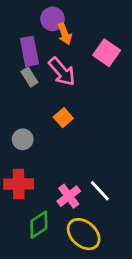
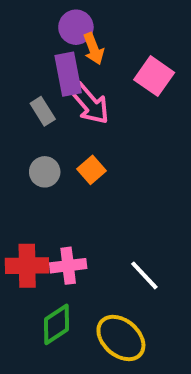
purple rectangle: (29, 51) -> (68, 74), moved
gray circle: (23, 139) -> (45, 172), moved
pink cross: (69, 196) -> (68, 266), moved, turned 30

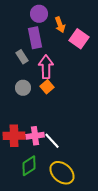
orange arrow: (94, 49) -> (60, 25), moved
pink arrow: (90, 103) -> (46, 67), moved, turned -140
white line: (144, 275) -> (52, 141), moved

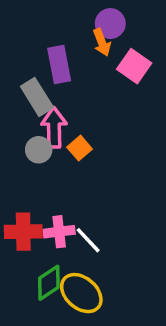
purple circle: (39, 14) -> (110, 24), moved
gray rectangle: (22, 57) -> (37, 97), size x1.5
pink arrow: (46, 67) -> (54, 128), moved
yellow ellipse: (62, 173) -> (81, 293), moved

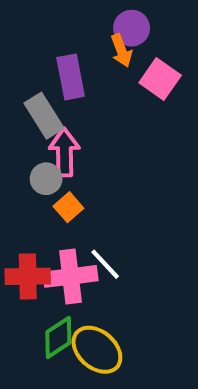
orange square: (80, 148) -> (68, 207), moved
pink cross: (59, 232) -> (71, 276), size x1.4
white line: (88, 240) -> (105, 264), moved

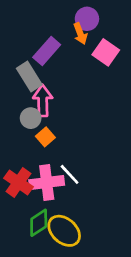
purple rectangle: (71, 77) -> (47, 51), turned 52
red cross: (28, 276) -> (19, 183), turned 36

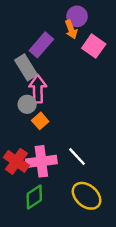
white line: (70, 174) -> (77, 157), moved
yellow ellipse: (64, 231) -> (87, 196), moved

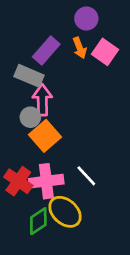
orange arrow: (71, 29) -> (80, 48), moved
gray rectangle: (26, 67) -> (29, 76), turned -35
orange square: (40, 121) -> (45, 136), size x1.6
yellow ellipse: (87, 196) -> (65, 212), moved

